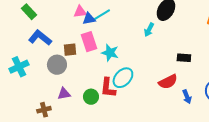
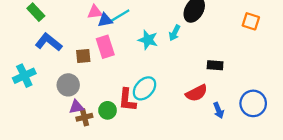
cyan star: (110, 53) -> (148, 40), moved
gray circle: (57, 65) -> (68, 85), moved
brown cross: (44, 110) -> (84, 117), moved

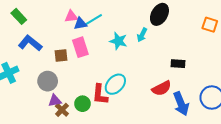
blue arrow: (218, 110) -> (181, 104), size x1.6
brown cross: (84, 117) -> (62, 110), turned -32

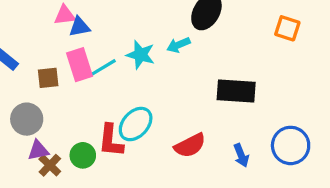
cyan line: (94, 20) -> (103, 68), moved
cyan arrow: (142, 35) -> (178, 45), turned 40
black rectangle: (178, 64) -> (236, 91), size x1.6
red semicircle: (162, 88) -> (190, 145), moved
blue arrow: (181, 104) -> (241, 155), size x0.6

